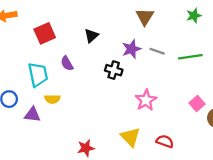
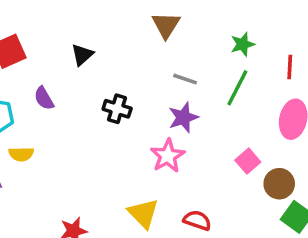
green star: (194, 16) -> (243, 44), moved
purple star: (131, 49) -> (183, 117), moved
green line: (190, 57) -> (237, 88), turned -55

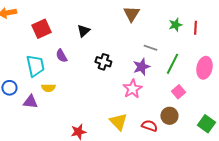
red line: (290, 67) -> (195, 28), moved
gray line: (185, 79) -> (150, 48), moved
green line: (237, 88) -> (172, 64), moved
brown circle: (279, 184) -> (169, 116), moved

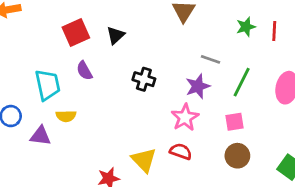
red square: (41, 29) -> (76, 32), moved
pink square: (178, 92) -> (235, 122), moved, turned 32
yellow triangle: (118, 122) -> (144, 160), moved
red semicircle: (149, 126) -> (181, 151), moved

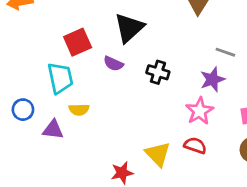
red square: (76, 32) -> (78, 42), moved
black triangle: (116, 35) -> (129, 28), size x1.6
purple semicircle: (84, 71) -> (113, 64), moved, turned -36

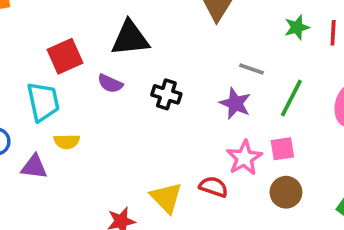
black triangle: (129, 28) -> (130, 38), turned 36
purple star: (212, 79) -> (235, 103), turned -30
pink star: (200, 111) -> (244, 158), moved

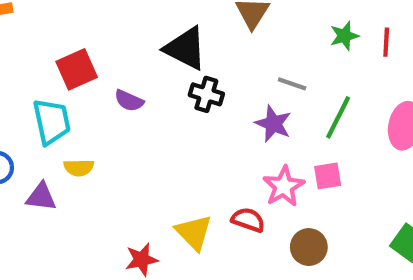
black triangle: (130, 38) -> (185, 48), moved, turned 33
black cross: (166, 94) -> (206, 94), moved
brown circle: (286, 192) -> (309, 247), moved

